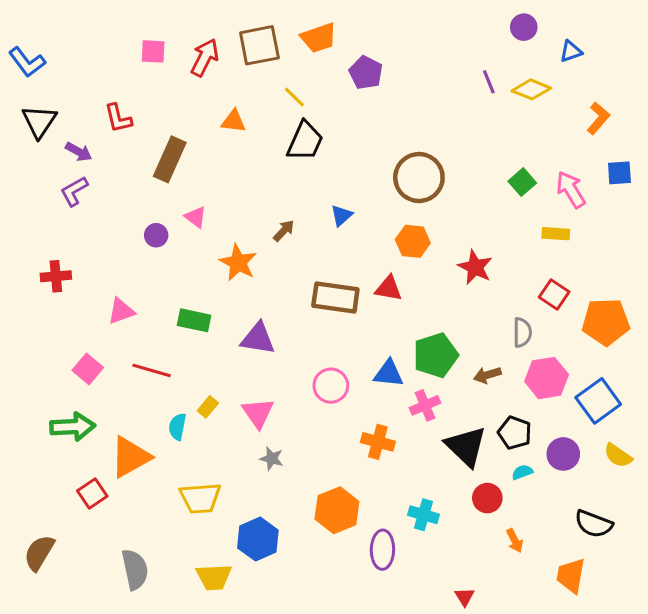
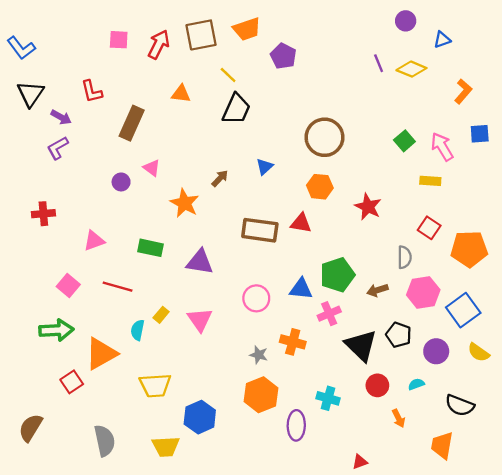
gray star: (272, 459) -> (259, 355), moved
cyan semicircle: (522, 472) -> (416, 384), moved
red triangle: (465, 597) -> (360, 462), turned 42

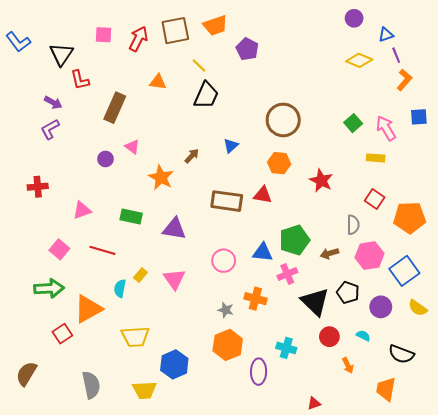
purple line: (379, 63) -> (396, 55), moved
black triangle: (31, 94) -> (61, 54), moved
cyan semicircle: (416, 384) -> (363, 336), turned 48

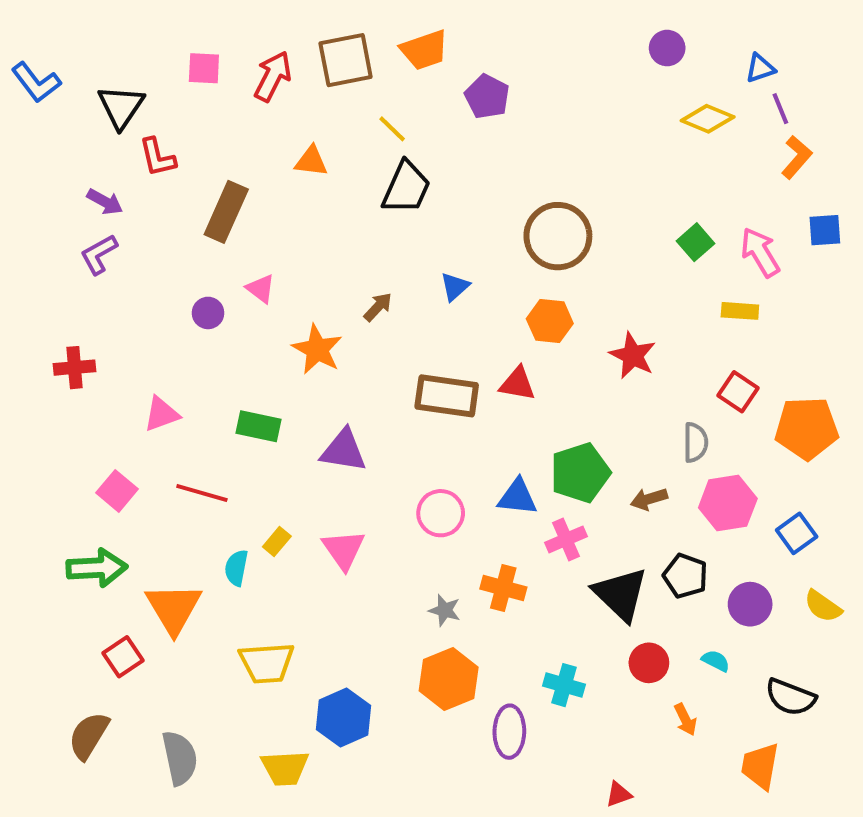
purple circle: (354, 18) -> (667, 48), moved
blue square: (404, 271) -> (797, 533), size x0.7
orange triangle: (88, 309) -> (174, 608), turned -32
brown semicircle: (26, 374) -> (89, 736), moved

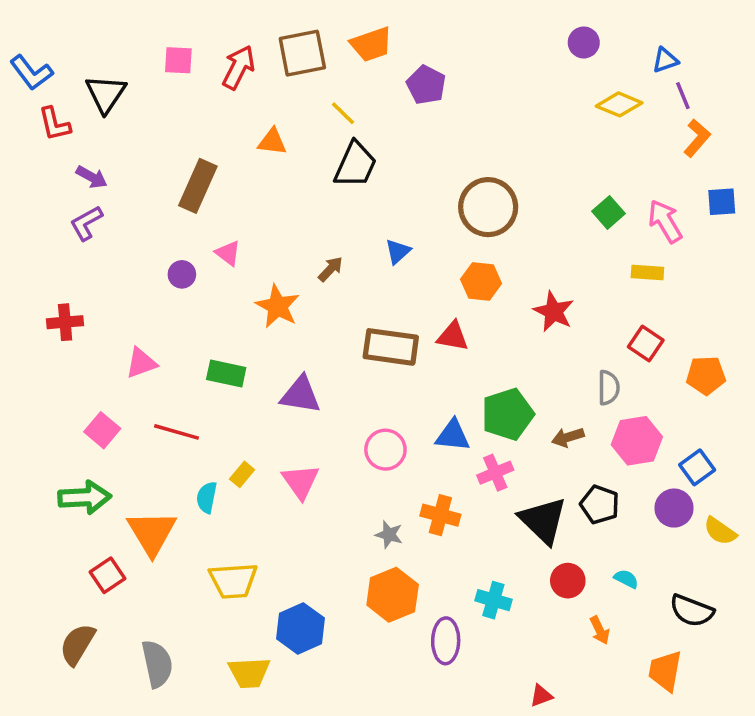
red L-shape: (157, 157) -> (54, 124), moved
orange pentagon: (807, 428) -> (706, 375), size x0.7
purple circle: (750, 604) -> (674, 508), moved

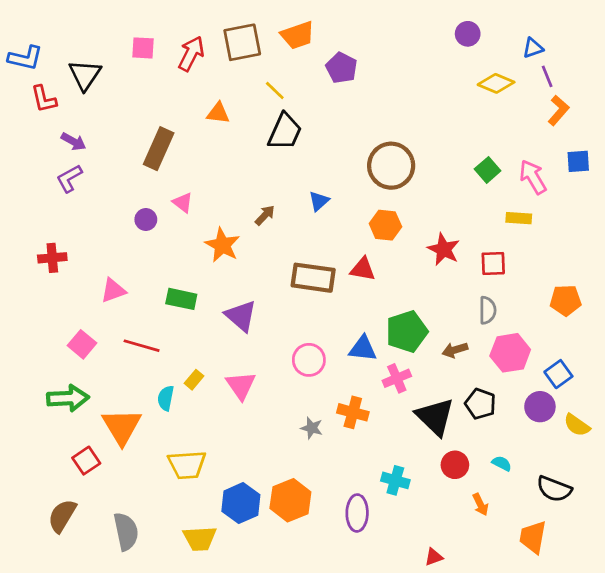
blue L-shape: (31, 73) -> (25, 58), turned -40
red square: (646, 343) -> (493, 263), moved, turned -36
purple triangle: (300, 395) -> (241, 316), turned 32
orange hexagon: (393, 595) -> (290, 500), moved

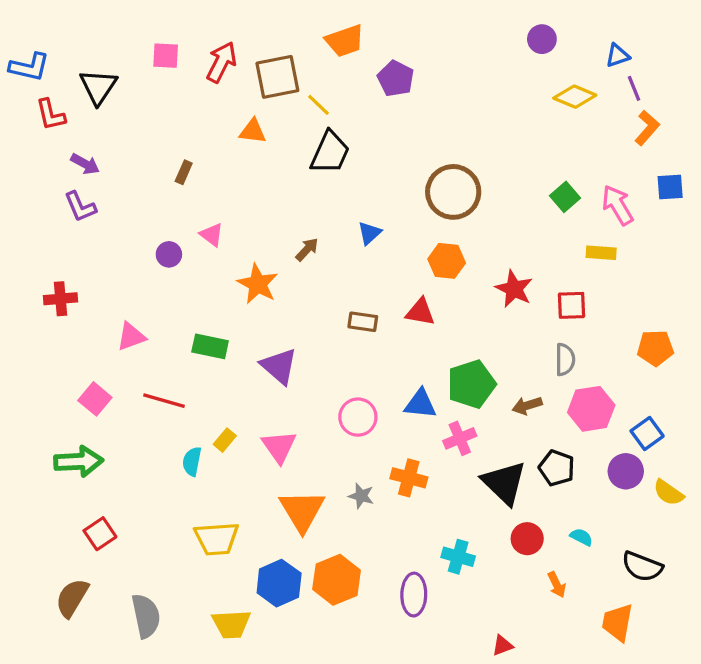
brown square: (242, 42) -> (277, 77), moved
brown rectangle: (159, 149) -> (184, 172), size x0.5
purple L-shape: (69, 178) -> (80, 207), turned -84
brown rectangle: (313, 278) -> (363, 322), size x0.6
orange triangle: (122, 427) -> (302, 511), moved

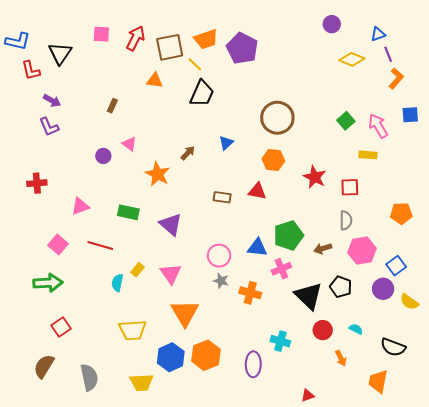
orange trapezoid: (345, 41) -> (206, 39), moved
purple pentagon: (396, 79) -> (242, 48), size x1.4
gray star: (361, 496) -> (221, 281), moved

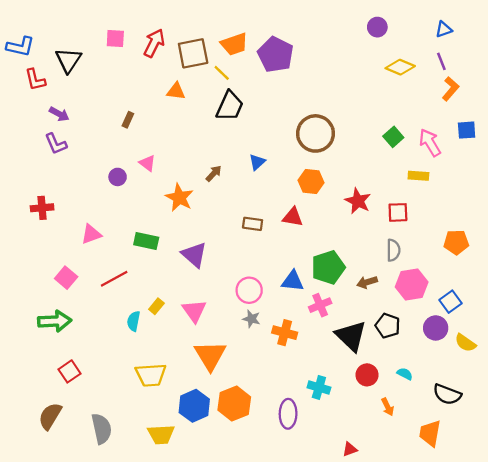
blue triangle: (378, 34) -> (444, 29), moved
red line: (100, 246) -> (114, 279), turned -45

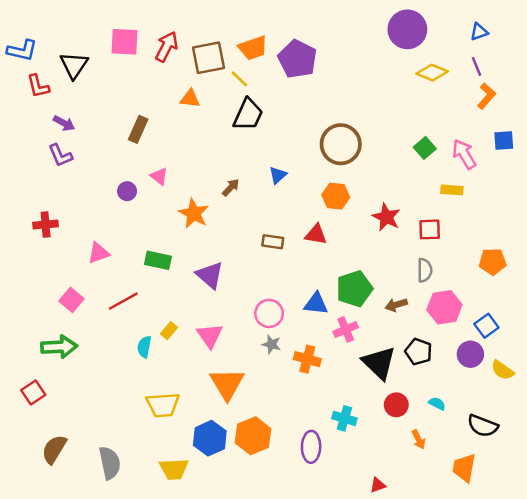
purple circle: (377, 27) -> (407, 29), size x1.8
pink square: (115, 38) -> (125, 42), size x1.4
brown rectangle: (128, 120) -> (138, 129), size x1.5
red square: (70, 371) -> (33, 392), moved

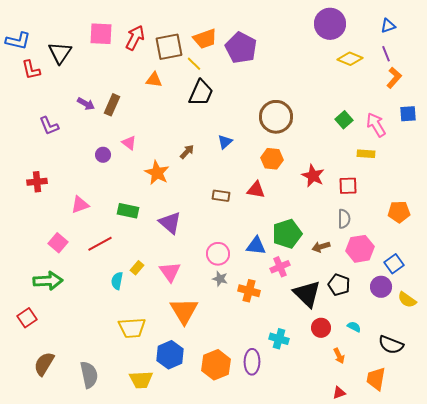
purple arrow: (64, 123) -> (86, 104), moved
orange hexagon: (253, 436) -> (216, 365), moved
red triangle: (378, 485) -> (339, 393), moved

